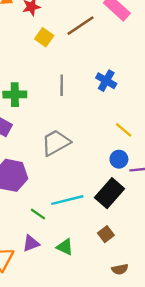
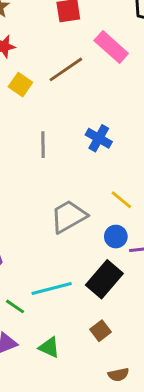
gray trapezoid: (56, 143) -> (69, 216), moved

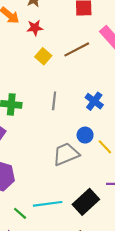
blue circle: (116, 237) -> (85, 135), moved

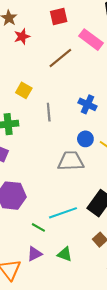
red star: (35, 28) -> (22, 36), moved
yellow square: (43, 56) -> (24, 90), moved
gray trapezoid: (66, 154) -> (71, 161), turned 32

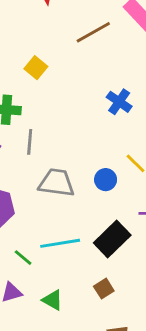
gray line: (49, 112) -> (30, 142), moved
blue circle: (85, 139) -> (106, 180), moved
gray trapezoid: (71, 161) -> (56, 183), moved

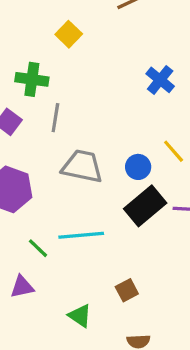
black rectangle: (112, 239) -> (145, 206), moved
green triangle: (53, 300) -> (80, 316), moved

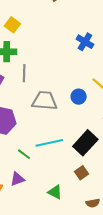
yellow square: (69, 34) -> (12, 25), moved
black rectangle: (145, 206) -> (85, 143), moved

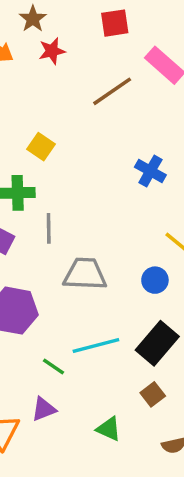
yellow square: (12, 25) -> (41, 147), moved
blue circle: (79, 97) -> (155, 280), moved

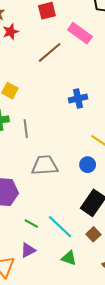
blue cross: (150, 171) -> (78, 99), turned -36
gray line: (49, 228) -> (26, 129), moved
cyan line: (96, 346) -> (60, 227), moved, turned 64

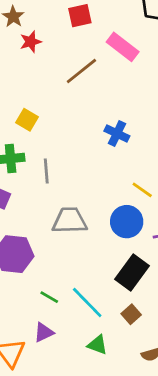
blue cross: (78, 99) -> (117, 133), turned 36
blue circle: (88, 165) -> (127, 222), size x1.5

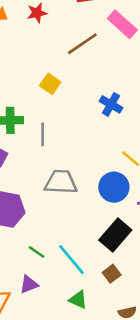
yellow square: (27, 120) -> (50, 84), moved

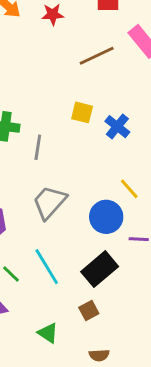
yellow square: (50, 84) -> (82, 112), moved, turned -30
gray trapezoid: (61, 182) -> (49, 202), turned -60
cyan line: (71, 260) -> (47, 267), moved

